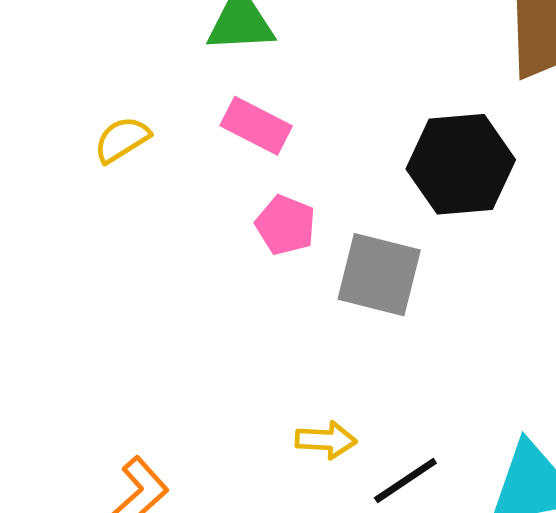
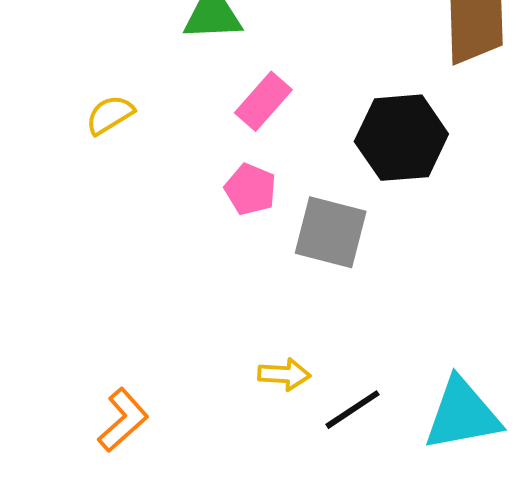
pink rectangle: (256, 126) -> (263, 101), moved, turned -76

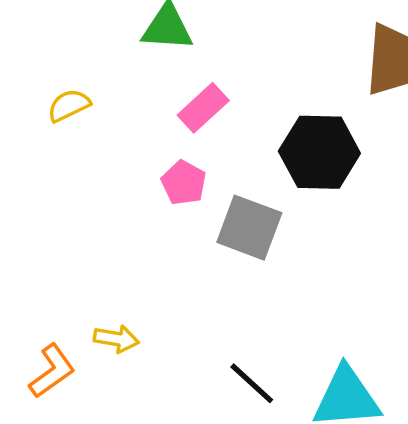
yellow arrow: (284, 374) -> (116, 339), moved
black line: (352, 410) -> (252, 383), turned 70

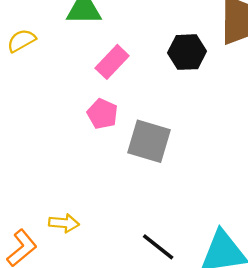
yellow semicircle: (69, 105) -> (21, 41), moved
black hexagon: (319, 152) -> (187, 52), moved, size x0.7

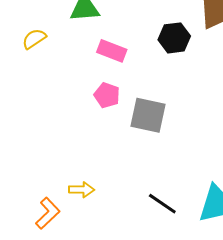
pink rectangle: (112, 62) -> (112, 51), turned 72

